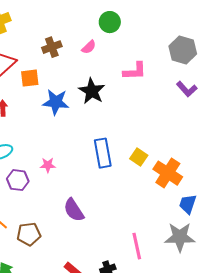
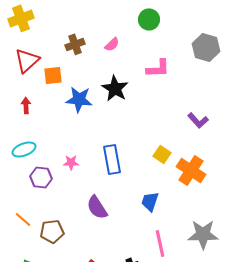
green circle: (110, 22) -> (149, 19), moved
purple L-shape: (187, 89) -> (198, 120), moved
blue rectangle: (103, 153) -> (112, 159), moved
blue trapezoid: (188, 204) -> (150, 201), moved

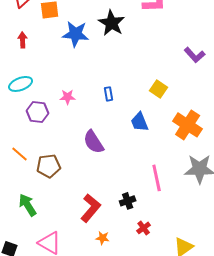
blue rectangle: (112, 159) -> (109, 94), size x0.5
orange cross: (191, 170) -> (188, 125), moved
blue trapezoid: (150, 201) -> (140, 122), moved, turned -40

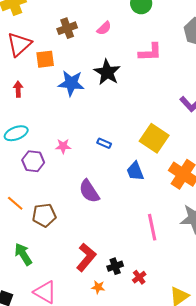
yellow square: (159, 89) -> (154, 138), size x1.6
blue rectangle: (109, 94) -> (104, 143), turned -56
black cross: (128, 201) -> (115, 266), moved

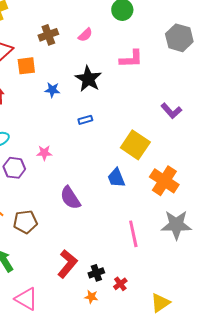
blue star: (71, 83) -> (52, 90), size x0.6
blue rectangle: (104, 143) -> (85, 120), moved, turned -40
orange star: (98, 287) -> (91, 297), moved

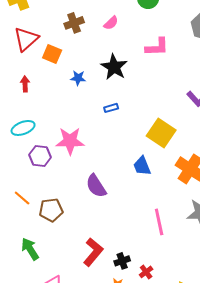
orange square: (26, 66) -> (52, 54), turned 30
pink star: (44, 153) -> (70, 141), size x1.8

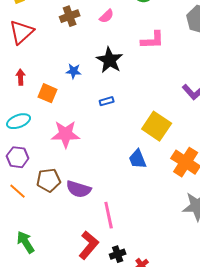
orange square: (52, 54) -> (48, 93), moved
purple hexagon: (40, 156) -> (18, 157), moved
purple semicircle: (96, 186) -> (79, 189), moved, turned -40
brown pentagon: (51, 210) -> (49, 180), moved
pink line: (159, 222) -> (109, 215), moved

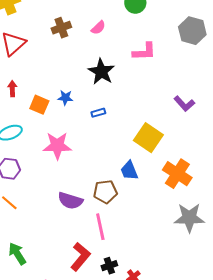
blue star: (74, 71) -> (65, 98), moved
brown pentagon: (49, 180) -> (105, 192), moved

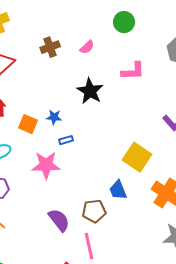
blue rectangle: (98, 113) -> (66, 140), moved
purple semicircle: (70, 201) -> (59, 220), turned -145

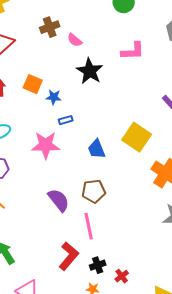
pink semicircle: (87, 47) -> (75, 40), moved, turned 84
orange square: (28, 124) -> (33, 84), moved
blue trapezoid: (118, 190) -> (97, 149), moved

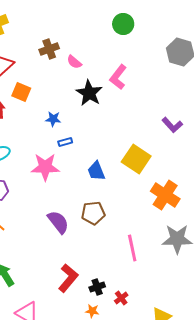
pink L-shape: (133, 51) -> (118, 77), moved, turned 130
orange square: (33, 84) -> (21, 92), moved
pink line: (89, 226) -> (132, 248), moved

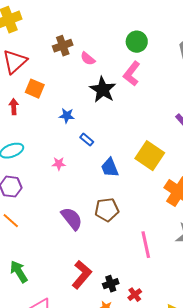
green circle: (123, 24) -> (137, 42), moved
blue rectangle: (65, 142) -> (87, 140), moved, turned 56
pink star: (45, 167) -> (59, 164), size x0.5

